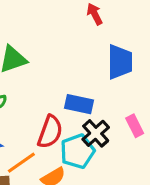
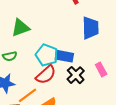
red semicircle: (50, 132) -> (46, 75), turned 30
cyan pentagon: (77, 151) -> (47, 55), moved, turned -30

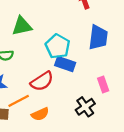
cyan pentagon: (47, 55) -> (58, 46), moved
black cross: (76, 75) -> (85, 107), moved

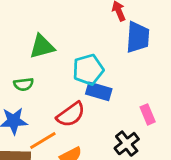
blue trapezoid: (98, 37) -> (138, 37), moved
cyan pentagon: (58, 46) -> (88, 70), turned 30

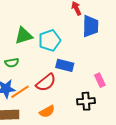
cyan pentagon: (88, 70) -> (50, 40), moved
orange line: (43, 141) -> (20, 92), moved
black cross: (127, 144) -> (86, 101), turned 36

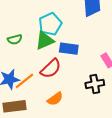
green triangle: (24, 36) -> (45, 41), moved
green semicircle: (12, 63) -> (15, 39), moved

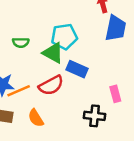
green triangle: (45, 41) -> (53, 53), turned 36
orange semicircle: (55, 99) -> (36, 118), moved, turned 77

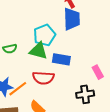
blue trapezoid: (116, 28) -> (72, 19), moved
red semicircle: (51, 85) -> (43, 78), turned 45

